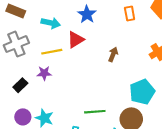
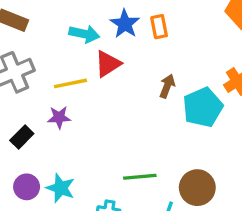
orange rectangle: (130, 13) -> (159, 27), moved
cyan arrow: (51, 23) -> (84, 34), moved
cyan pentagon: (142, 92) -> (203, 107), moved

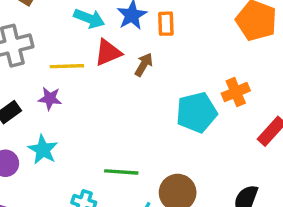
brown arrow: (167, 86) -> (144, 65), moved
cyan star: (61, 188) -> (43, 150), moved

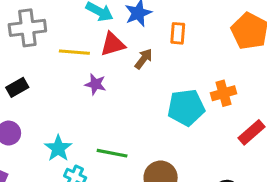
orange rectangle: (166, 24) -> (178, 33), moved
purple star: (50, 99) -> (95, 84), moved
cyan star: (43, 150) -> (58, 148), moved

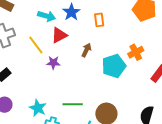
yellow line: (74, 52) -> (36, 45), turned 60
brown arrow: (144, 59) -> (86, 50), moved

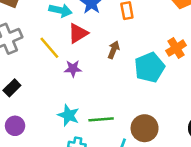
cyan star: (38, 108) -> (68, 115), moved

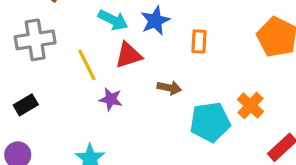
orange cross: (176, 48) -> (250, 105), turned -30
brown arrow: (114, 50) -> (169, 88), turned 66

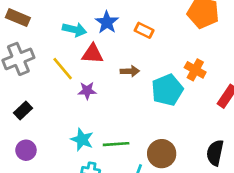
orange rectangle: (199, 42) -> (144, 30), turned -54
red triangle: (128, 55) -> (93, 54), turned 35

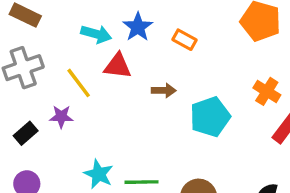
orange cross: (195, 70) -> (267, 91), moved
purple star: (87, 91) -> (61, 117), moved

